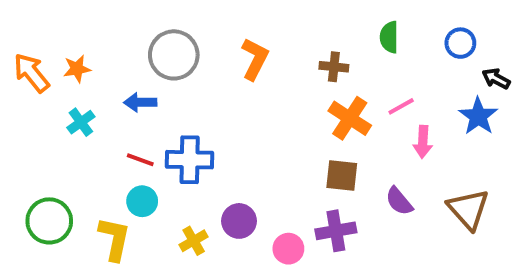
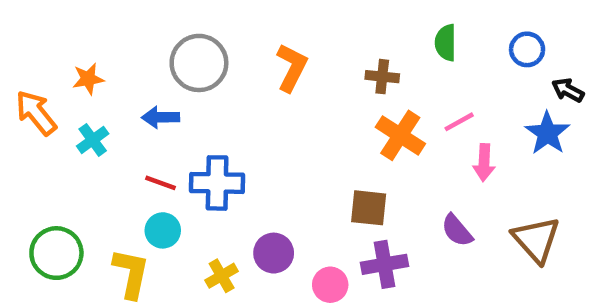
orange arrow: (31, 73) -> (36, 113), moved
brown square: (342, 176) -> (369, 208), moved

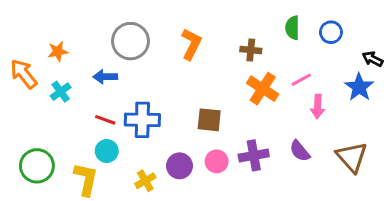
blue circle: (527, 49) -> (331, 32), moved
brown square: (369, 208) -> (209, 120), moved
purple cross: (384, 264) -> (254, 155), moved
pink circle: (330, 285) -> (217, 161), moved

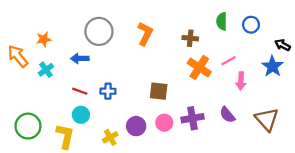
blue cross: (142, 120) -> (108, 91), size x0.6

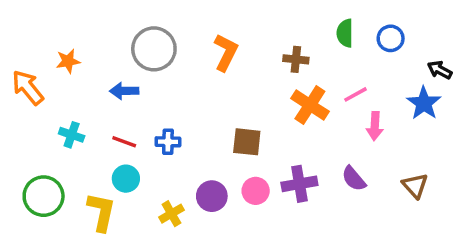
cyan cross: (46, 70) -> (72, 135), moved, turned -35
brown triangle: (267, 119) -> (415, 186), size x0.7

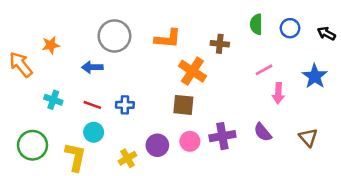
orange L-shape: (226, 52) -> (168, 39), turned 68
black arrow: (440, 70) -> (326, 33), moved
orange cross: (310, 105) -> (192, 71), moved

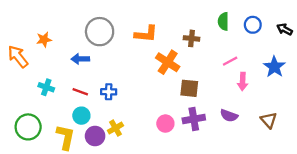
brown square: (183, 105) -> (189, 88), moved
purple semicircle: (263, 132) -> (229, 116), turned -30
purple circle: (157, 145) -> (95, 136), moved
yellow cross: (127, 158) -> (115, 128), moved

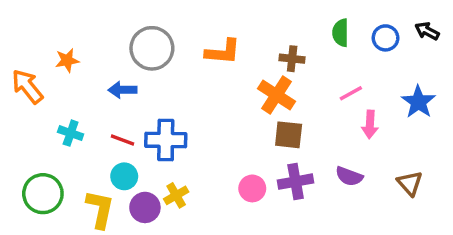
black arrow: (285, 29) -> (427, 31), moved
orange cross: (168, 62) -> (276, 95), moved
blue cross: (109, 92) -> (166, 140), size x1.6

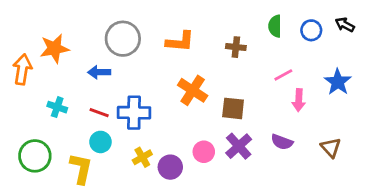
orange star: (67, 60) -> (54, 48), size x1.5
orange arrow: (27, 86) -> (22, 69), turned 48
orange cross: (276, 95) -> (193, 90), moved
purple cross: (296, 182) -> (239, 146), turned -32
purple circle: (145, 207) -> (170, 167), moved

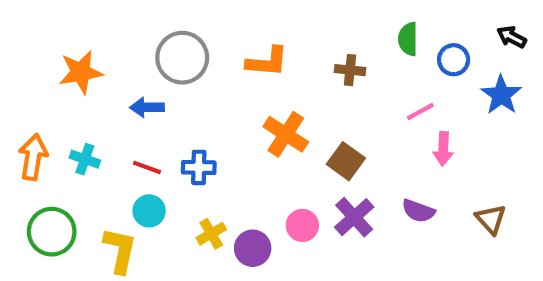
blue circle: (311, 30) -> (454, 60), moved
orange arrow: (22, 69) -> (33, 157), moved
blue star: (338, 82) -> (501, 95), moved
brown square: (233, 108) -> (346, 161), turned 30
blue cross: (134, 113) -> (199, 167), size x0.7

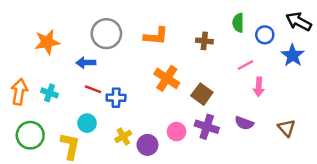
black arrow: (512, 37) -> (299, 22), size x1.5
red line: (147, 167) -> (93, 89), moved
purple cross: (354, 217) -> (207, 127), turned -30

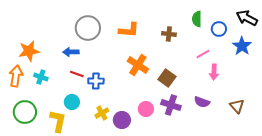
orange star: (47, 42) -> (29, 51), moved

